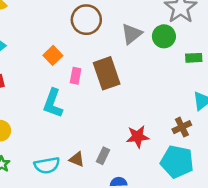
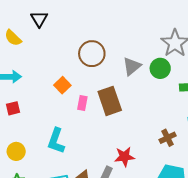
cyan L-shape: (53, 103) -> (56, 141), moved
brown cross: (182, 127) -> (168, 138), moved
red star: (138, 137) -> (124, 157), moved

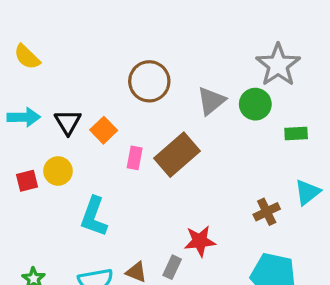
black triangle: (39, 19) -> (68, 122), moved
brown rectangle: (110, 101) -> (177, 155), turned 68
red square: (13, 108) -> (27, 181), moved
yellow circle: (16, 151) -> (58, 171), moved

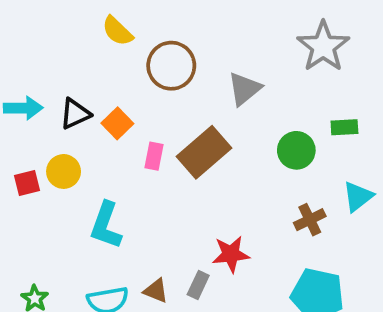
yellow semicircle: (27, 57) -> (117, 31), moved
green circle: (255, 104) -> (296, 150), moved
black triangle: (68, 122) -> (75, 114), turned 36

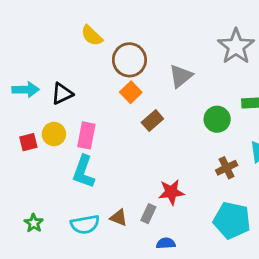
orange square: (117, 123) -> (131, 92), moved
brown rectangle: (204, 152) -> (152, 121), size x0.6
pink rectangle: (154, 156) -> (86, 135), moved, size x1.4

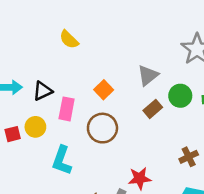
brown circle: (129, 60) -> (102, 128), moved
green circle: (217, 119) -> (180, 96), moved
brown rectangle: (152, 121) -> (153, 109), moved
pink rectangle: (86, 135) -> (67, 109), moved

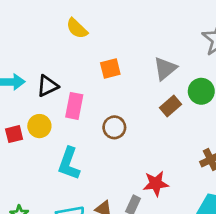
orange square: (104, 90) -> (110, 69), moved, turned 30
brown circle: (102, 128) -> (114, 127), size x0.7

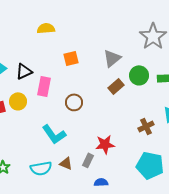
yellow semicircle: (77, 28) -> (46, 28), turned 132
cyan L-shape: (69, 163) -> (54, 134), moved, turned -55

